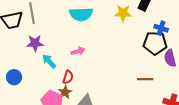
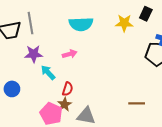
pink arrow: (78, 51) -> (70, 54), moved
brown line: (145, 79) -> (137, 103), moved

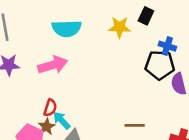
pink arrow: (70, 54) -> (53, 65), size x1.6
cyan arrow: (48, 72) -> (62, 120), moved

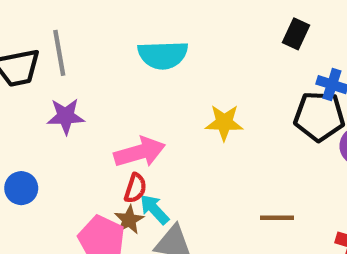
yellow star: (119, 27) -> (224, 123), moved
pink arrow: (53, 65) -> (140, 152), moved

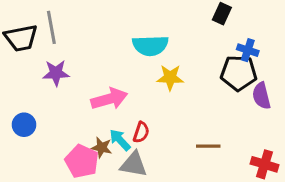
cyan semicircle: (163, 55) -> (150, 46), moved
red semicircle: (135, 188) -> (141, 132), moved
brown star: (129, 220) -> (102, 148), turned -30

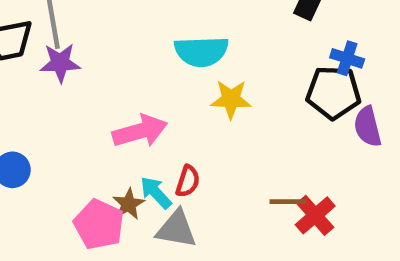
purple star: (56, 73) -> (60, 63), moved
brown star: (102, 148) -> (129, 204), turned 30
red cross: (264, 164) -> (315, 215), moved, turned 32

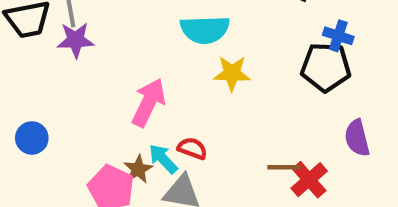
purple semicircle: (368, 127) -> (357, 138), moved
pink arrow: (140, 131) -> (149, 103), turned -48
red semicircle: (188, 181) -> (192, 148), turned -88

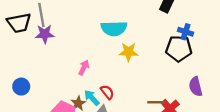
pink arrow: (149, 103) -> (84, 68), size x0.6
red semicircle: (192, 148) -> (107, 92), turned 32

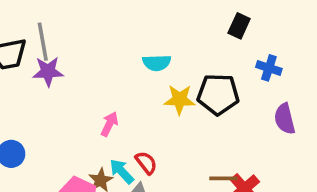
cyan semicircle: (114, 28) -> (157, 63), size x0.7
black pentagon: (179, 49) -> (218, 94), moved
purple semicircle: (196, 87) -> (285, 119), moved

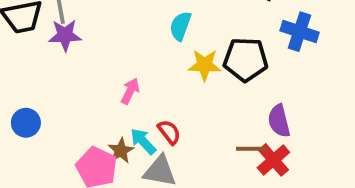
cyan semicircle: (157, 63) -> (180, 26), turned 112
blue cross: (269, 68) -> (300, 32), size x1.4
purple semicircle: (285, 119) -> (279, 121), moved

